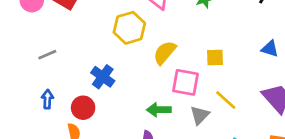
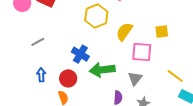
yellow line: (226, 100) -> (175, 76), moved
green arrow: (159, 110) -> (102, 70), moved, size x1.4
gray triangle: (200, 115) -> (135, 79), moved

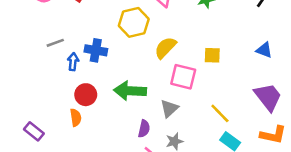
blue cross: (80, 54) -> (96, 50), moved, turned -30
blue arrow: (41, 75) -> (73, 62), moved

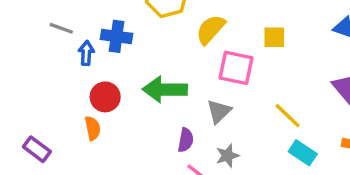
gray line: (55, 43) -> (61, 28), turned 42

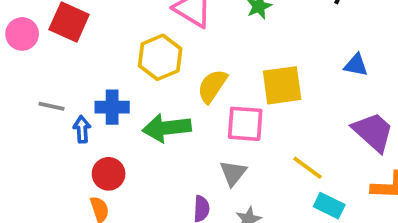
yellow square: (274, 37) -> (282, 85), size x1.6
green arrow: (165, 89) -> (167, 128), moved

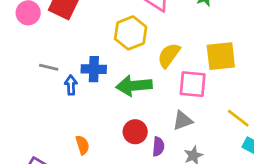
gray triangle: (233, 173) -> (183, 121), turned 30
red circle: (109, 174) -> (135, 132), moved

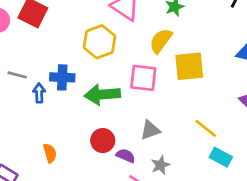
yellow semicircle: (169, 55) -> (161, 41), moved
pink square: (193, 84) -> (143, 78), moved
purple semicircle: (158, 147) -> (126, 156), turned -72

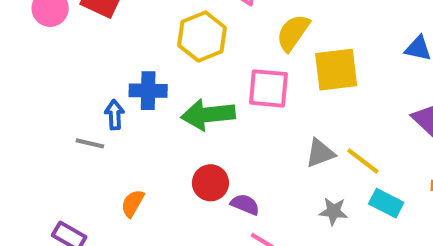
gray line: (17, 75) -> (90, 143), moved
gray triangle: (150, 130) -> (320, 153), moved
orange semicircle: (50, 153) -> (133, 203), turned -132
gray star: (160, 165) -> (333, 211), moved, turned 30

